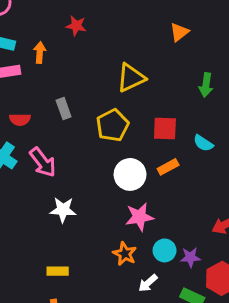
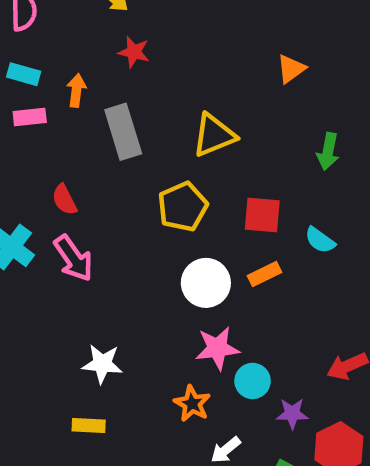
gray rectangle: (64, 109) -> (123, 132), moved, size x1.6
red semicircle: (20, 120) -> (64, 200), moved, turned 60
white star: (63, 210) -> (102, 364), moved
cyan circle: (165, 250) -> (253, 381), moved

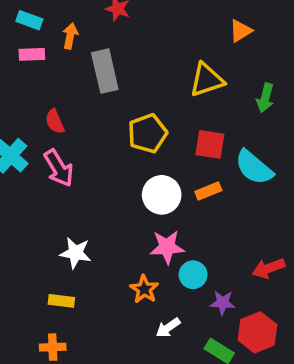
yellow triangle: (214, 135) -> (207, 80), moved
cyan semicircle: (320, 240) -> (254, 167), size x1.6

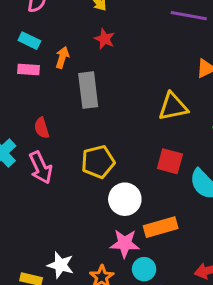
yellow pentagon: (148, 133) -> (98, 162), moved
orange rectangle: (208, 191) -> (161, 227), moved, size x1.5
white star: (75, 253) -> (61, 265), moved

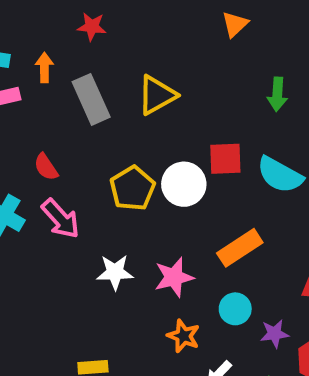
yellow triangle: (173, 107) -> (157, 95), moved
white circle: (125, 199) -> (184, 184), moved
pink star: (125, 243) -> (174, 277), moved
white star: (61, 265) -> (115, 272), moved

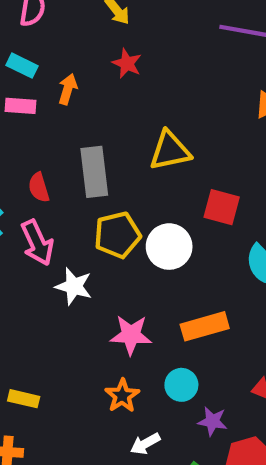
gray rectangle: (91, 99) -> (94, 172), moved
red square: (225, 159) -> (222, 207), moved
white star: (115, 272) -> (74, 286), moved

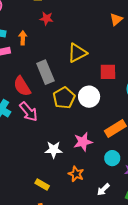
red semicircle: (39, 187) -> (22, 86), size x1.5
white star: (74, 286) -> (54, 150), moved
orange star: (122, 396) -> (76, 174), moved
yellow rectangle: (24, 399) -> (42, 184), turned 32

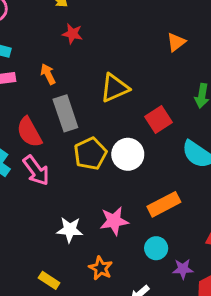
orange arrow: (23, 38) -> (48, 74), moved, turned -32
red square: (108, 72) -> (158, 119), turned -36

